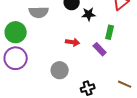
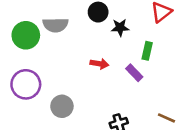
green circle: (16, 32) -> (26, 35), moved
gray circle: (60, 70) -> (62, 106), moved

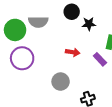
purple circle: (26, 84) -> (22, 58), moved
gray circle: (62, 106) -> (61, 82), moved

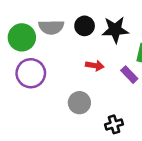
black circle: (72, 12) -> (85, 26), moved
black star: (89, 24) -> (115, 30), size x1.5

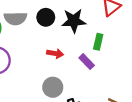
gray circle: (79, 103) -> (53, 87), moved

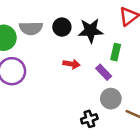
gray circle: (53, 87) -> (111, 99), moved

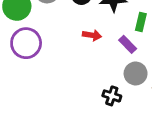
black cross: (89, 119) -> (112, 96), turned 35

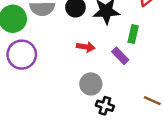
gray circle: (136, 73) -> (91, 84), moved

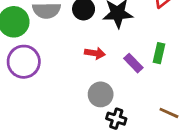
green rectangle: (133, 34) -> (159, 53), moved

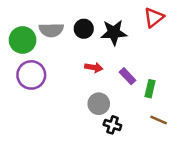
green rectangle: (159, 53) -> (150, 89), moved

